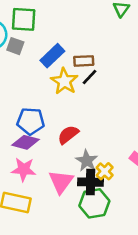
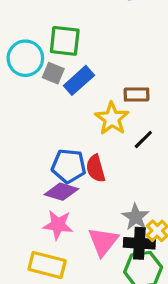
blue rectangle: (52, 56) -> (79, 80), moved
black line: (90, 77) -> (143, 139), moved
red semicircle: (68, 135) -> (96, 168), moved, turned -70

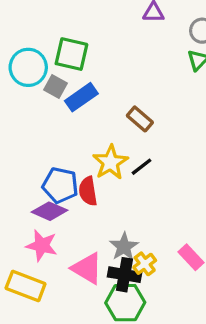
brown rectangle: (137, 95) -> (140, 119), turned 35
yellow star: (112, 119) -> (110, 162), moved
pink triangle: (103, 242) -> (87, 268), turned -44

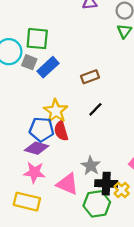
brown rectangle: (140, 119) -> (90, 77), turned -54
yellow star: (110, 162) -> (56, 111), moved
yellow cross: (145, 264) -> (122, 190), moved
black cross: (125, 275) -> (106, 184), moved

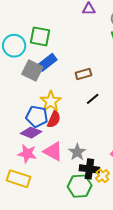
gray square: (29, 62) -> (32, 71), moved, size x1.5
black line: (95, 109) -> (93, 99), moved
red semicircle: (61, 131) -> (54, 119), turned -144
pink triangle: (67, 184) -> (53, 151), moved

